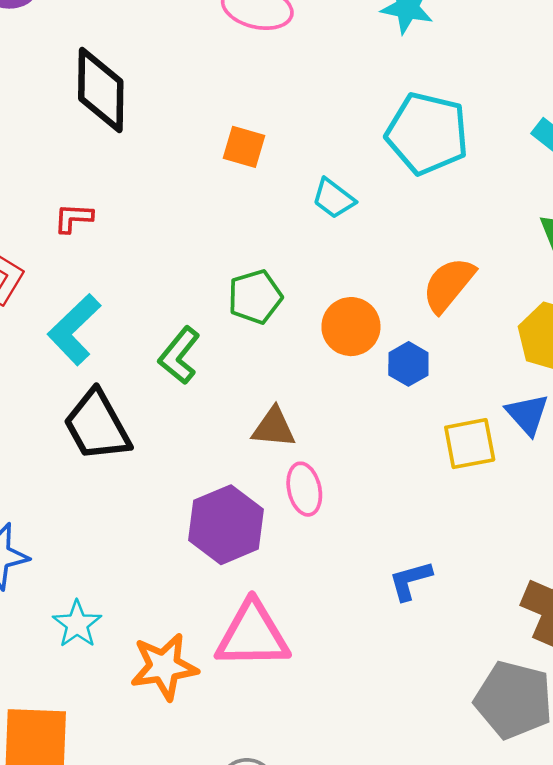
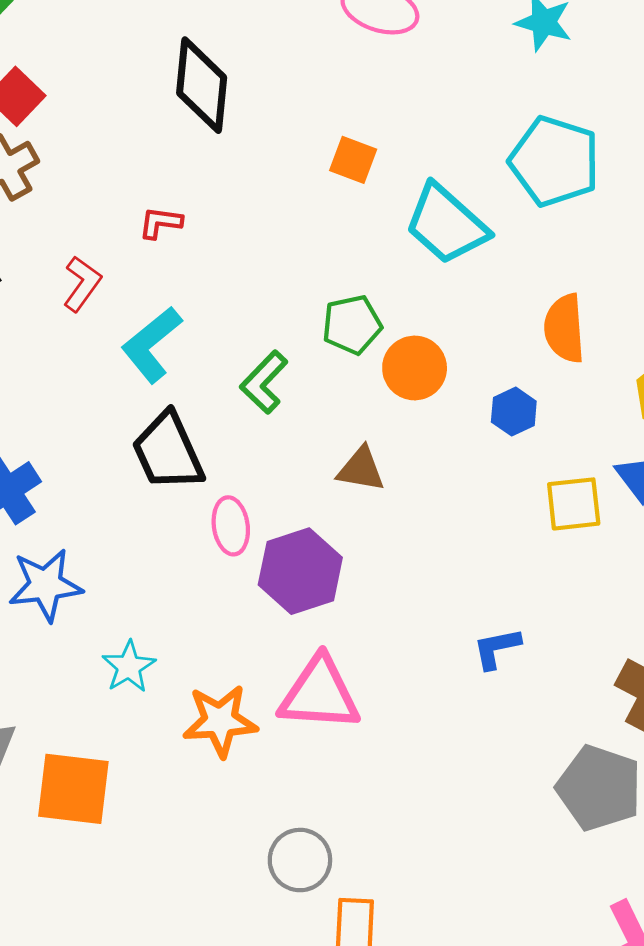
cyan trapezoid: (333, 198) -> (446, 224), size x1.8
orange semicircle: (448, 285) -> (564, 328), turned -48
orange circle: (351, 327) -> (415, 368), moved
pink ellipse: (304, 489) -> (231, 526), moved

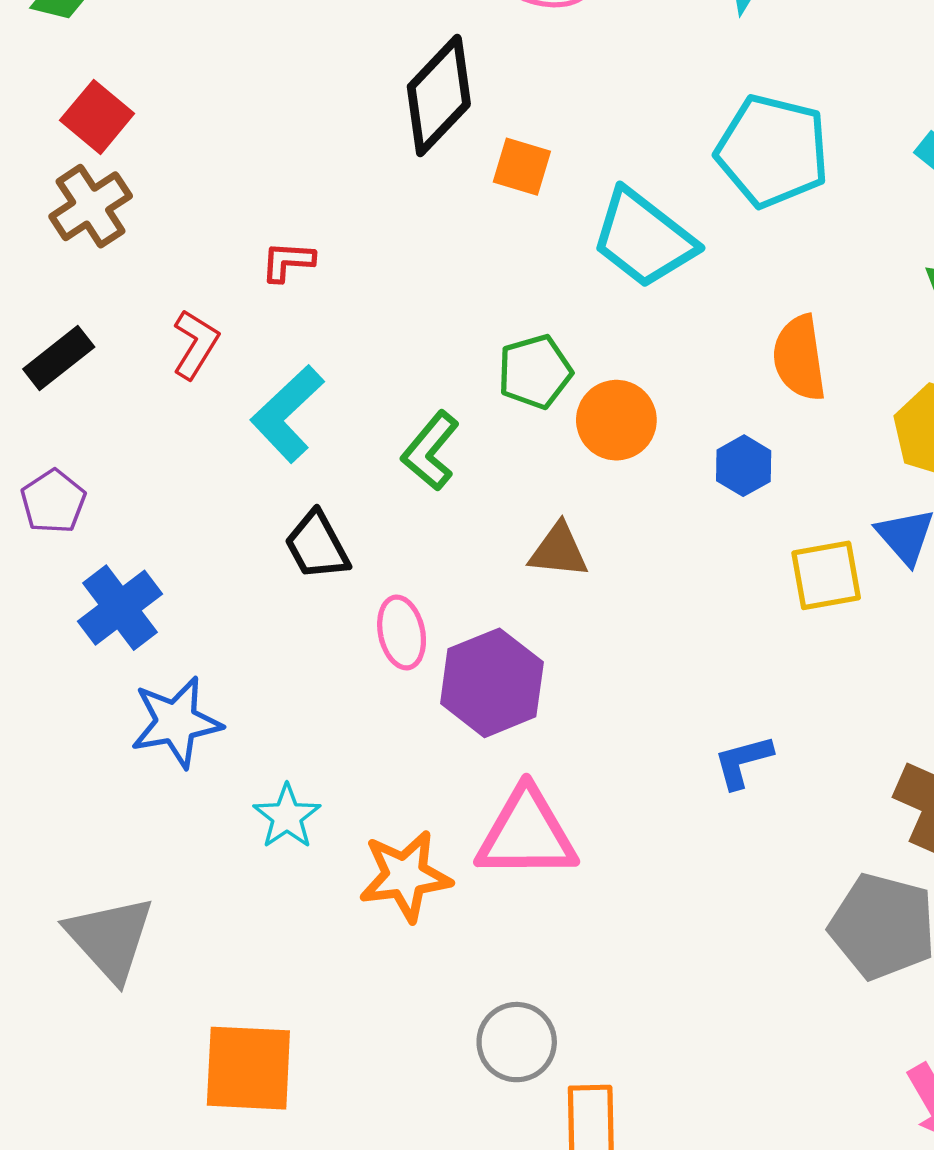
black diamond: (202, 85) -> (439, 95), moved, turned 42
black trapezoid: (168, 452) -> (317, 546), size x0.7
orange square: (73, 789) -> (248, 1068), moved

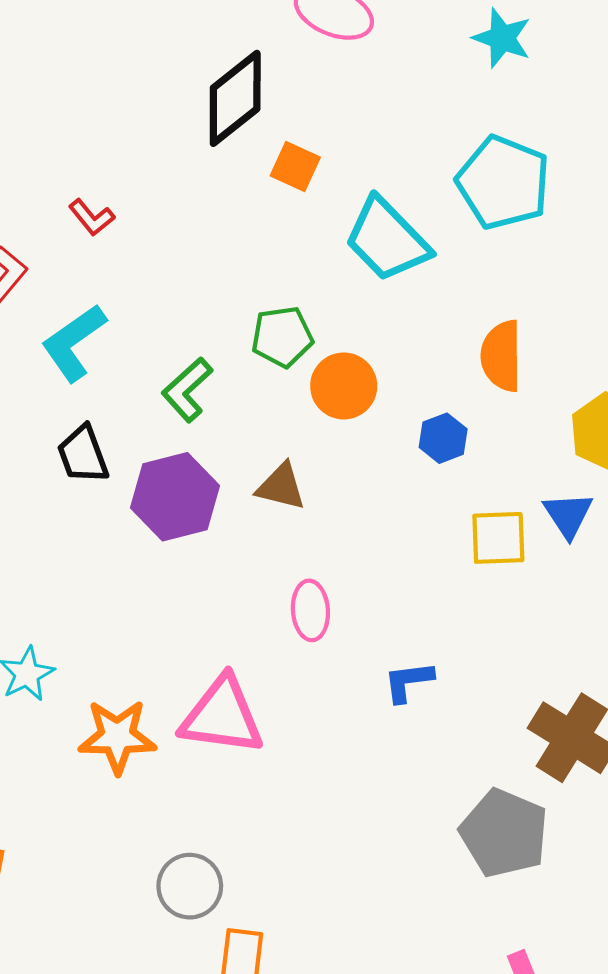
red L-shape: (288, 261) -> (92, 217), turned -141
pink ellipse: (402, 632) -> (310, 610), moved
purple hexagon: (492, 683) -> (175, 497), moved

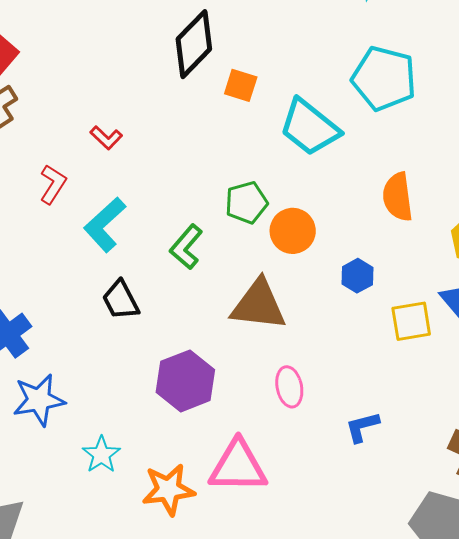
blue hexagon: (443, 438) -> (357, 276), moved
brown triangle: (281, 487) -> (259, 305), size x1.6
purple hexagon: (175, 497) -> (185, 381), moved

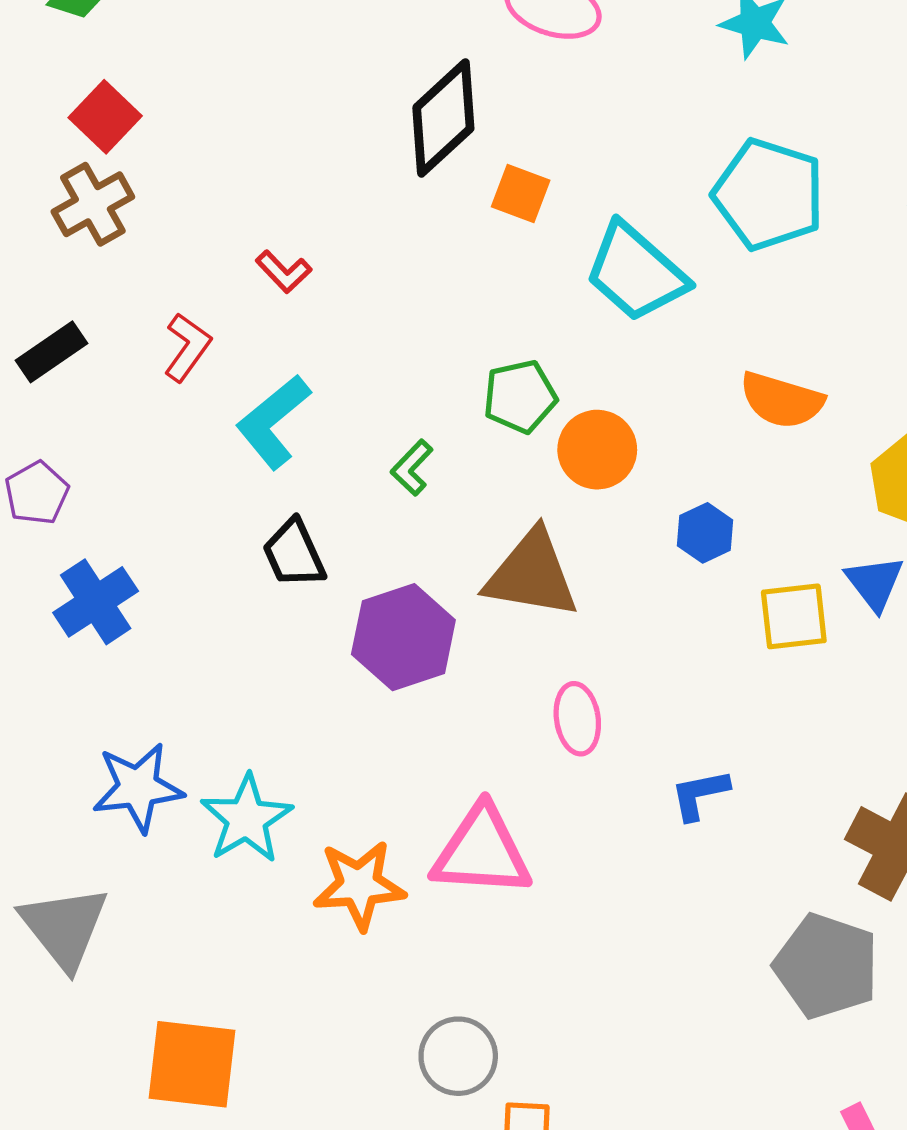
orange semicircle: (398, 197) -> (782, 400), turned -69
green L-shape: (186, 247) -> (412, 468), size x0.7
purple hexagon: (185, 381) -> (403, 637), moved
blue star: (39, 400) -> (138, 787), moved
cyan star: (101, 455) -> (246, 819), size x1.4

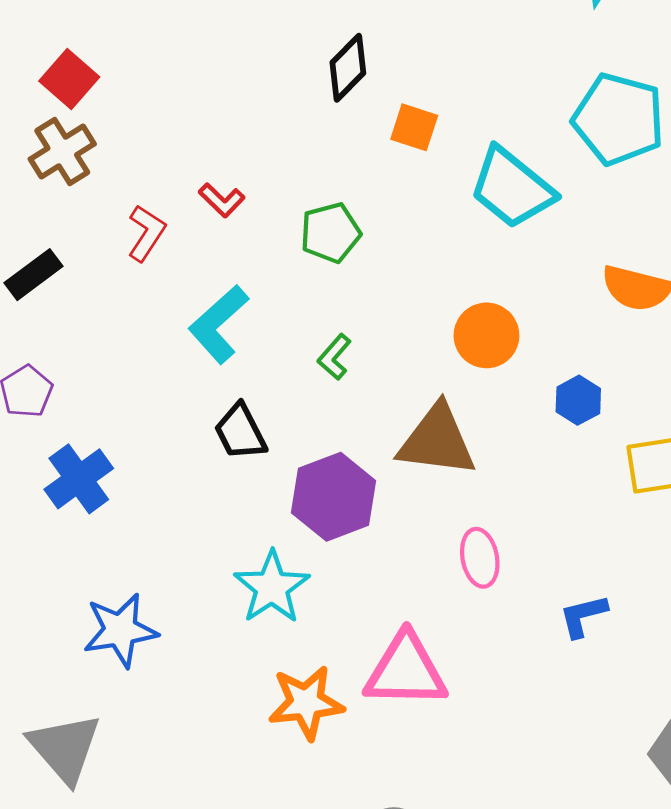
black diamond: (443, 118) -> (348, 68), size x0.7
red L-shape: (187, 347) -> (146, 233), moved
green pentagon: (520, 397) -> (330, 233), moved
cyan star: (246, 819) -> (272, 587), moved

